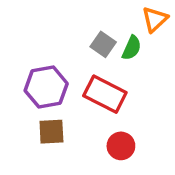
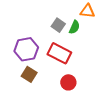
orange triangle: (155, 19) -> (87, 11), turned 49
brown square: (51, 132) -> (29, 74), turned 35

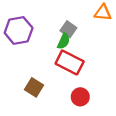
green semicircle: (74, 27) -> (64, 41), moved
purple hexagon: (26, 49) -> (19, 30), moved

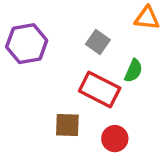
green semicircle: (64, 41) -> (133, 71), moved
brown square: (34, 87) -> (67, 125), moved, turned -30

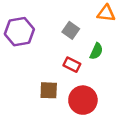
red rectangle: (100, 89) -> (72, 65), size x0.6
red circle: (115, 139) -> (83, 100), size x1.5

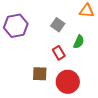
red rectangle: (72, 65) -> (59, 53), turned 32

